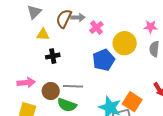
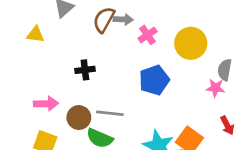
pink star: (151, 27) -> (215, 88), moved
yellow triangle: (43, 34) -> (36, 34), moved
yellow circle: (125, 43) -> (191, 43), moved

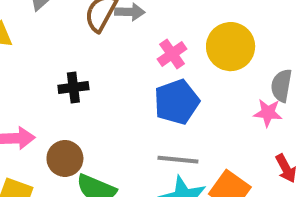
pink cross: (148, 35) -> (172, 54), moved
gray line: (110, 113) -> (178, 160), moved

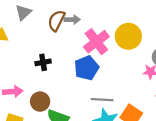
pink cross: (172, 54) -> (96, 42), size x1.6
blue pentagon: (177, 102) -> (87, 68), moved

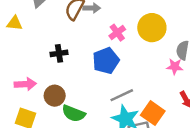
pink cross: (96, 42) -> (117, 33), size x0.6
gray line: (102, 100) -> (122, 95), turned -30

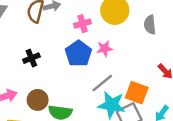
pink cross: (117, 33) -> (83, 24), turned 35
pink star: (175, 67) -> (105, 49), moved

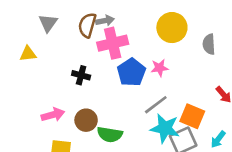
pink cross: (83, 24) -> (113, 43), moved, size x1.6
black cross: (31, 58) -> (81, 75), turned 35

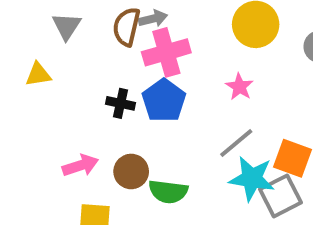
pink star: (160, 68) -> (239, 87), turned -30
blue pentagon: (131, 72) -> (164, 101), moved

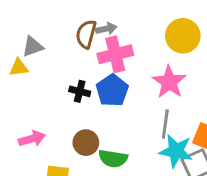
gray triangle: (67, 26) -> (33, 47), moved, turned 35
pink star: (239, 87) -> (169, 82), size x1.6
gray line: (236, 143) -> (165, 124), turned -44
pink arrow: (80, 165) -> (32, 139), moved

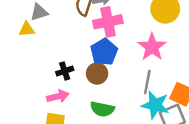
black cross: (80, 91) -> (65, 71), moved, turned -35
pink arrow: (32, 139) -> (58, 96), moved
brown circle: (86, 143) -> (97, 73), moved

